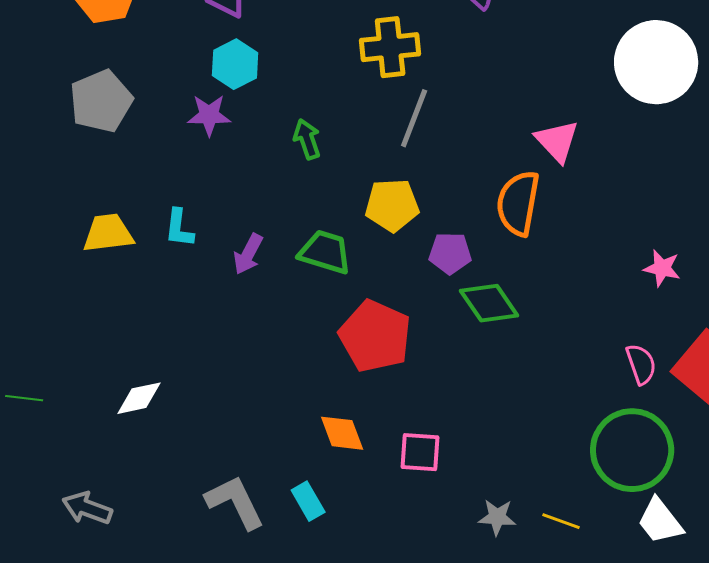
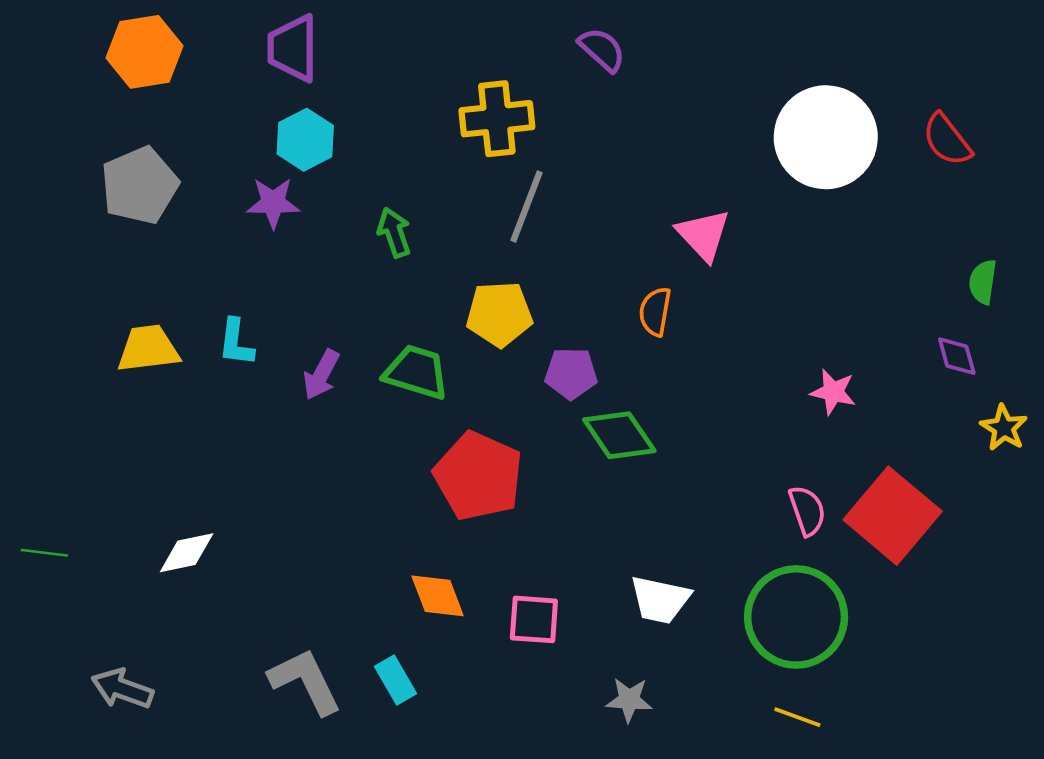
orange semicircle: (518, 203) -> (655, 312), size x0.6
yellow line: (561, 521) -> (797, 717), moved
white trapezoid: (660, 521) -> (660, 600), moved, turned -40

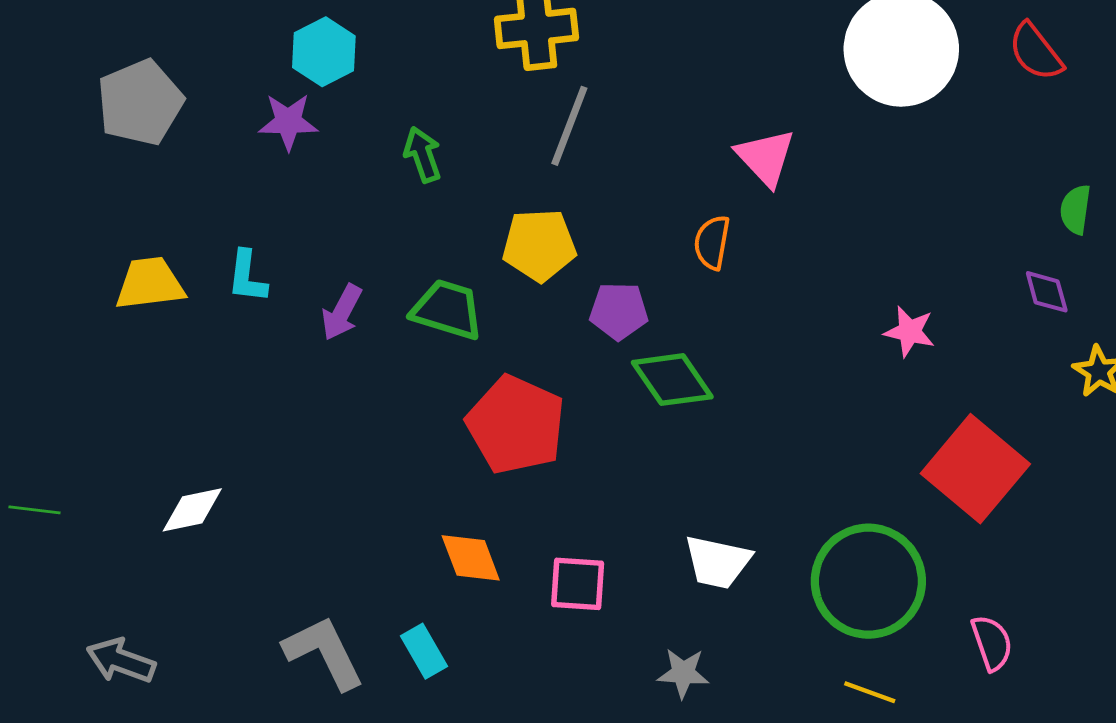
pink semicircle: (807, 511) -> (992, 643), moved

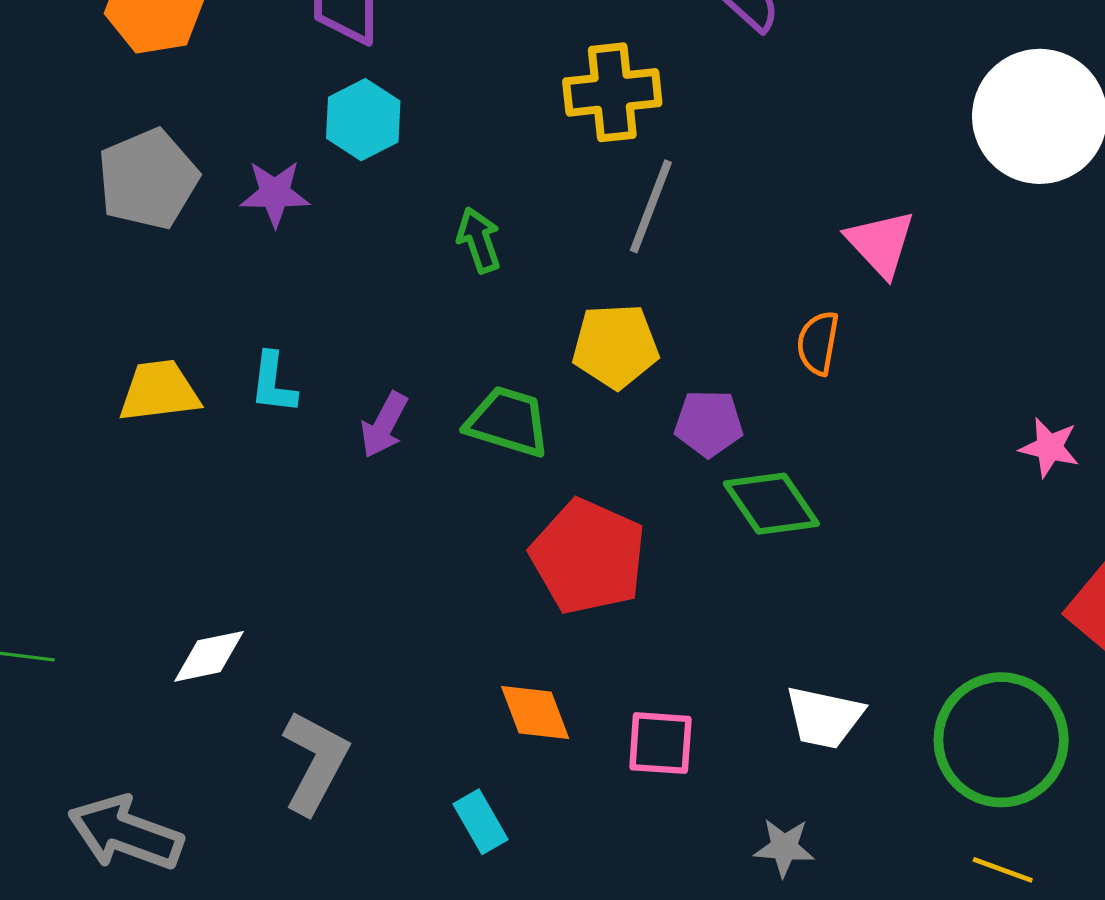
purple star: (288, 122) -> (275, 194), moved
gray L-shape: (324, 652) -> (315, 762), moved, turned 54
gray arrow: (121, 661) -> (125, 833), size x1.4

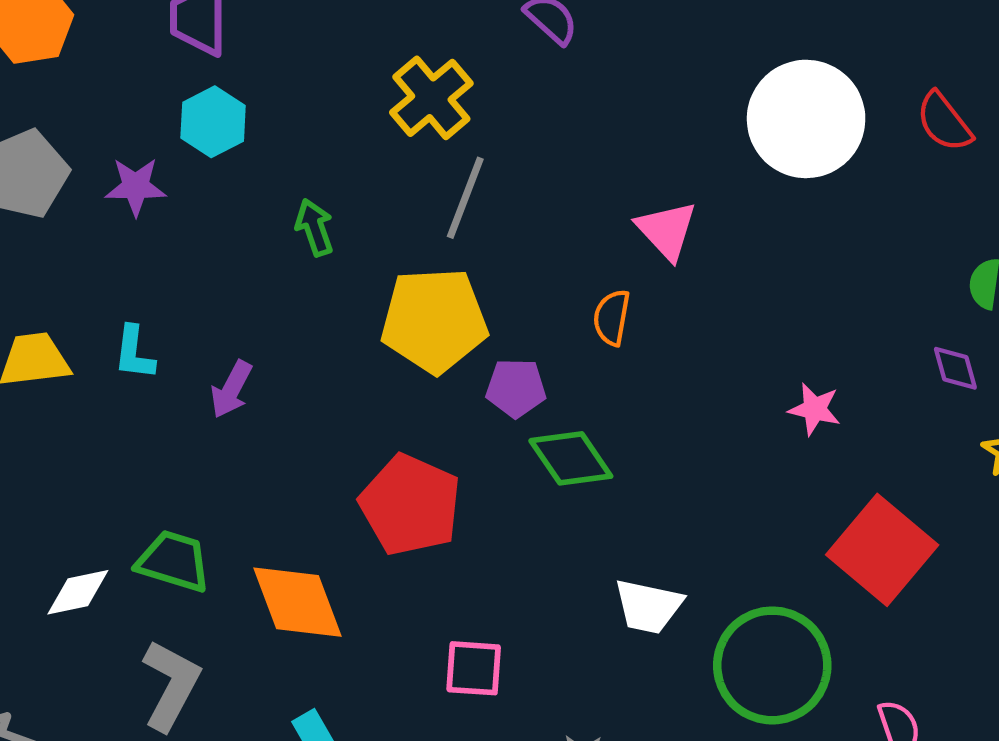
yellow cross: (612, 92) -> (431, 98), turned -34
yellow pentagon: (615, 346) -> (434, 320), size x1.4
green trapezoid: (508, 422) -> (174, 561), moved
orange diamond: (535, 712) -> (298, 602), moved, size x1.5
white trapezoid: (824, 717) -> (648, 606), moved

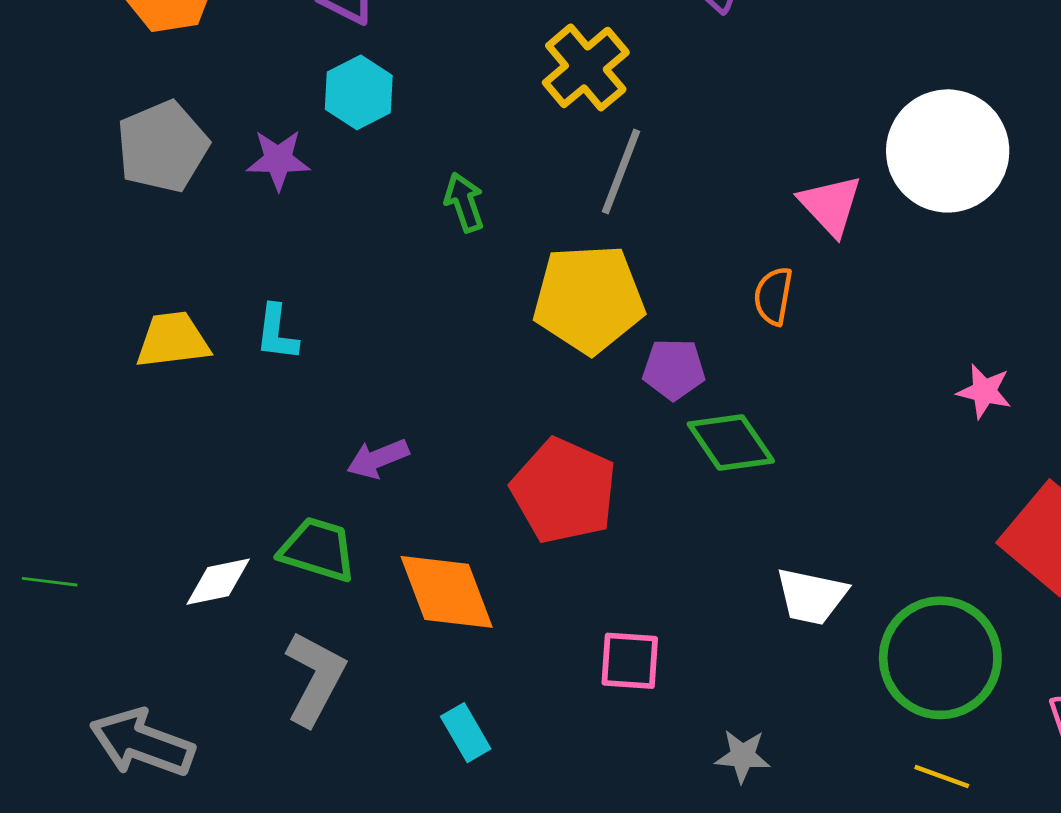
white circle: (806, 119) -> (948, 151), moved
purple arrow: (231, 389) -> (378, 459), moved, turned 40

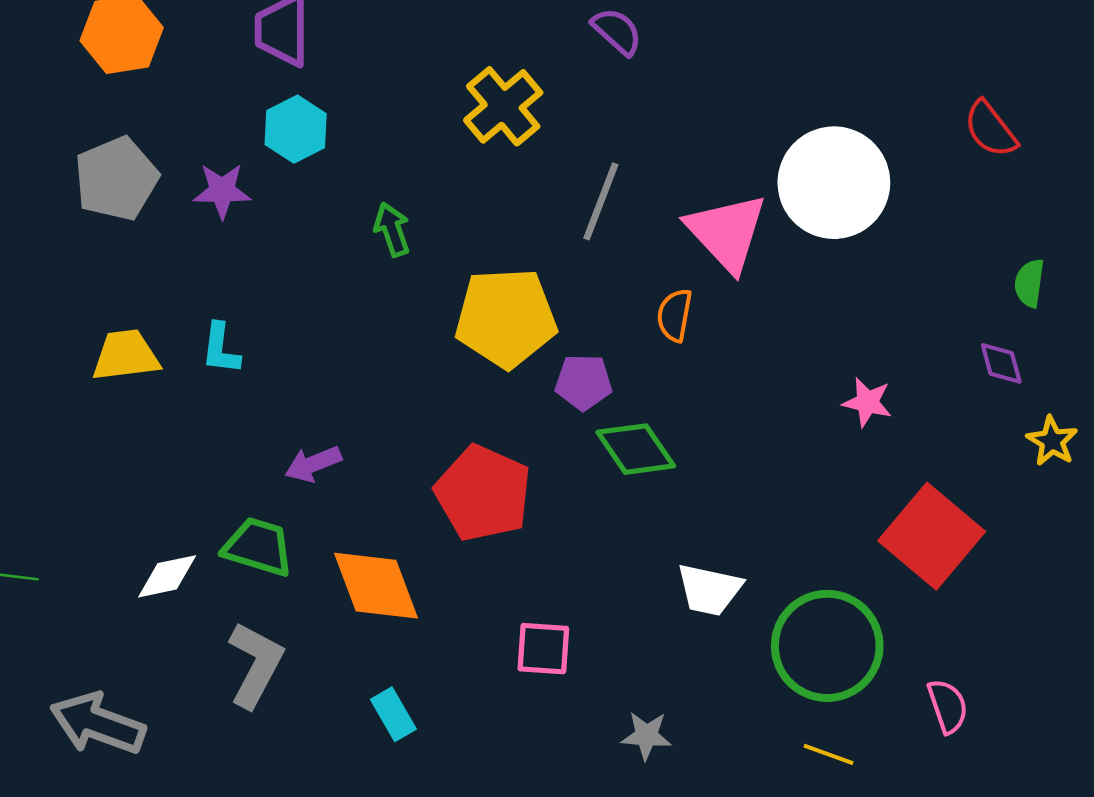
gray line: (621, 171) -> (601, 201), moved
pink triangle: (830, 205) -> (727, 232), size x1.4

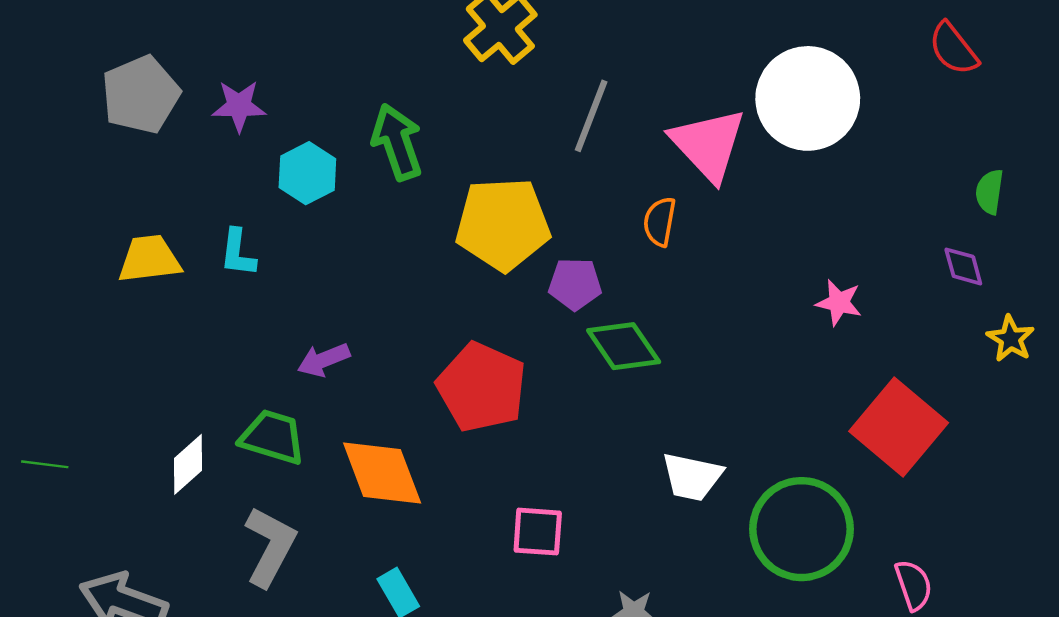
cyan hexagon: (296, 129) -> (307, 173), moved
green arrow: (392, 230) -> (397, 142), size x1.5
white diamond: (167, 576) -> (188, 464), turned -30

